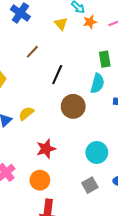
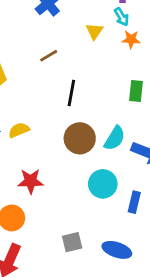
black line: (57, 75) -> (71, 93), turned -30
cyan semicircle: (97, 83) -> (115, 138), moved
cyan circle: (97, 153) -> (103, 184), moved

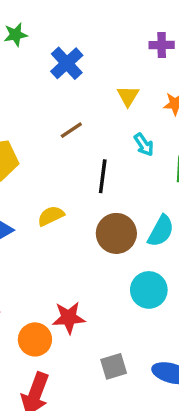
cyan arrow: (122, 17) -> (144, 145), moved
yellow semicircle: (19, 130) -> (51, 216), moved
red star: (31, 181) -> (69, 318), moved

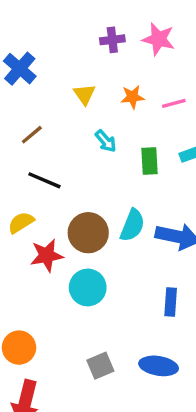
black line: (103, 176) -> (44, 180), moved, turned -68
cyan circle: (149, 290) -> (88, 287), moved
red star: (69, 318) -> (47, 255), moved

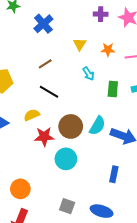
gray square: (100, 366) -> (67, 206), turned 35

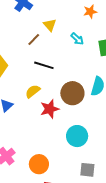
yellow triangle: (80, 44) -> (50, 25), moved
cyan circle: (66, 159) -> (77, 136), moved

